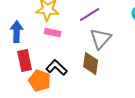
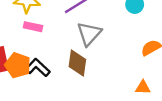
orange pentagon: (40, 81) -> (18, 65), moved

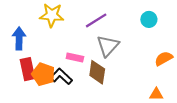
pink rectangle: (33, 27) -> (75, 57), moved

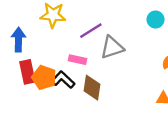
purple line: (96, 20) -> (91, 31), moved
gray triangle: (108, 46) -> (112, 47), turned 30
brown diamond: (97, 72) -> (92, 88), moved

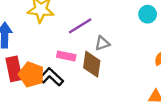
gray triangle: (112, 47) -> (102, 43), size x0.6
brown diamond: (92, 88) -> (92, 64), moved

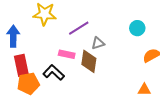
cyan circle: (148, 14) -> (137, 28), moved
orange pentagon: (31, 75) -> (28, 84), moved, turned -30

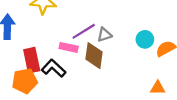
purple line: (79, 28) -> (84, 31), moved
cyan circle: (137, 28) -> (145, 39), moved
red rectangle: (21, 65) -> (32, 60), moved

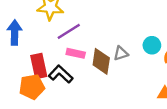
purple line: (84, 31) -> (69, 31), moved
gray triangle: (104, 35) -> (121, 53), moved

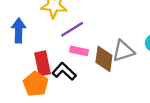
gray triangle: (121, 53) -> (123, 51), size x1.5
orange pentagon: (32, 87) -> (36, 84), turned -30

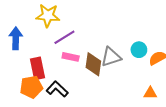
black L-shape: (64, 71) -> (57, 89), moved
orange pentagon: (36, 84) -> (31, 87), turned 30

